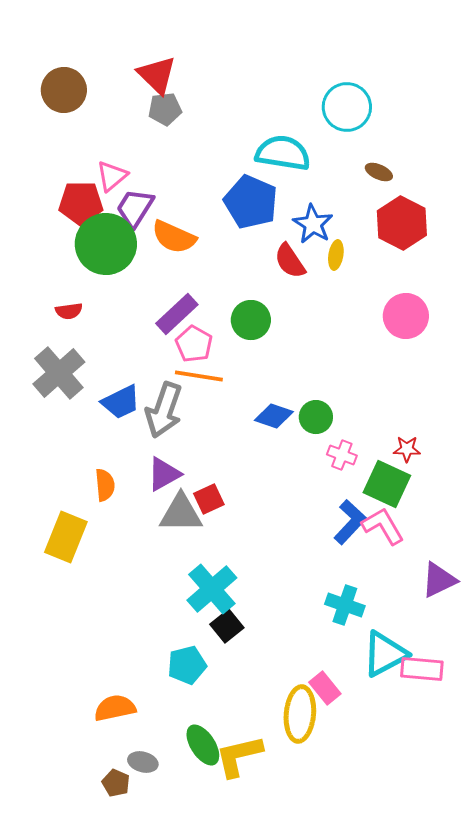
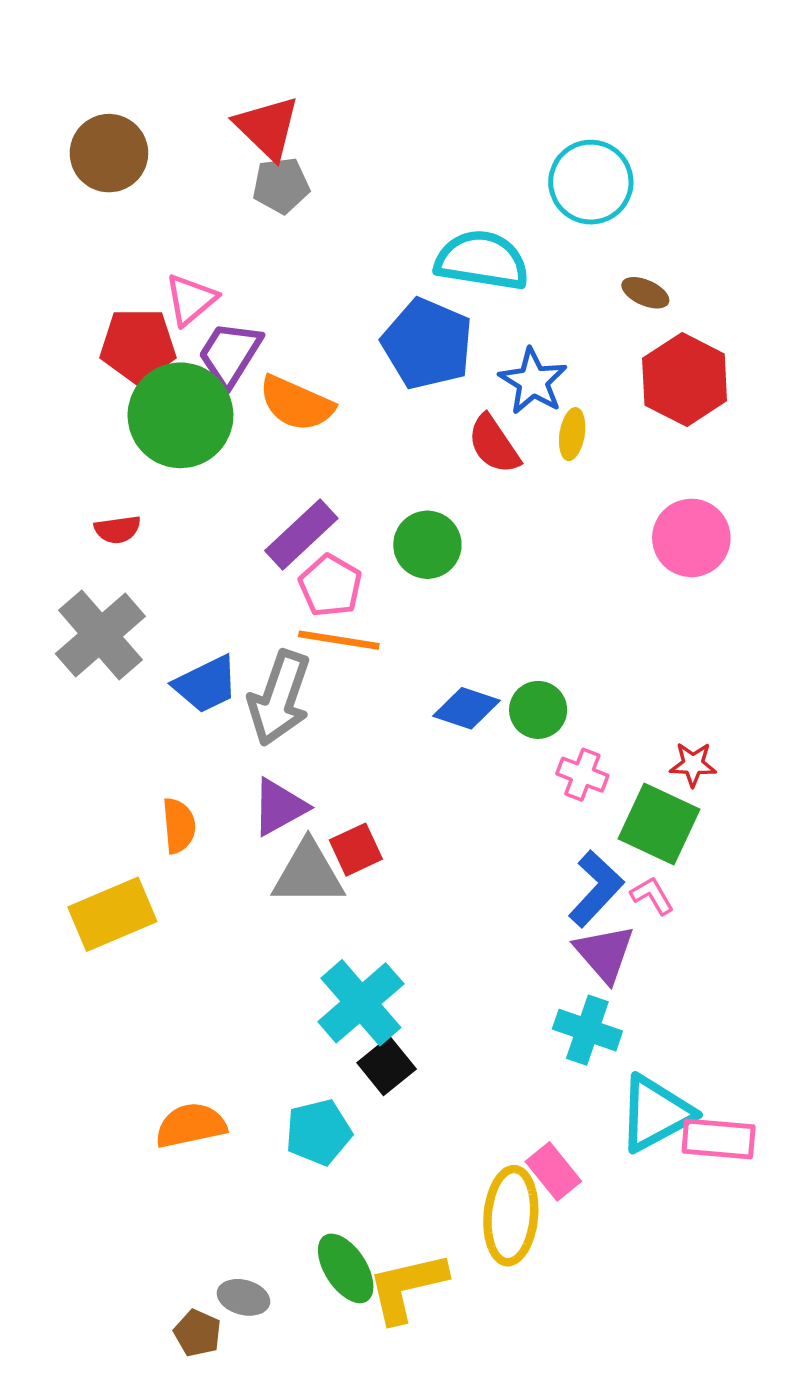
pink L-shape: (383, 526) -> (652, 896), size x0.6
yellow rectangle: (66, 537) -> (112, 914), turned 45
purple triangle: (439, 580) -> (604, 953), moved, turned -45
orange semicircle: (115, 708) -> (191, 1125), moved

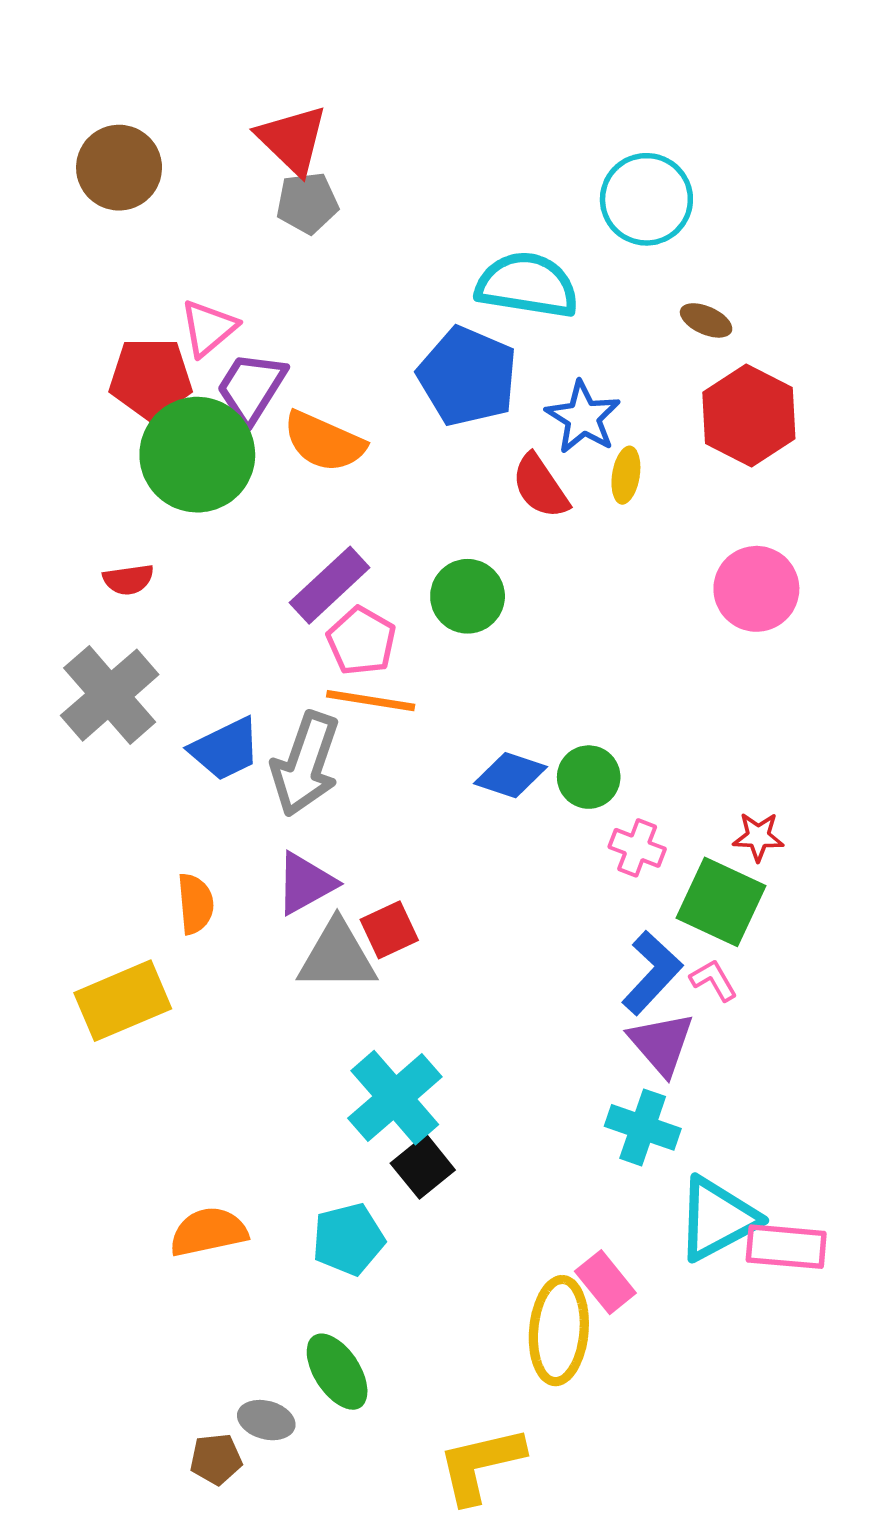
green ellipse: (346, 1268) -> (337, 1372), moved
yellow L-shape: (407, 1287) -> (481, 1465), moved
brown pentagon: (198, 1333) -> (216, 1459), turned -30

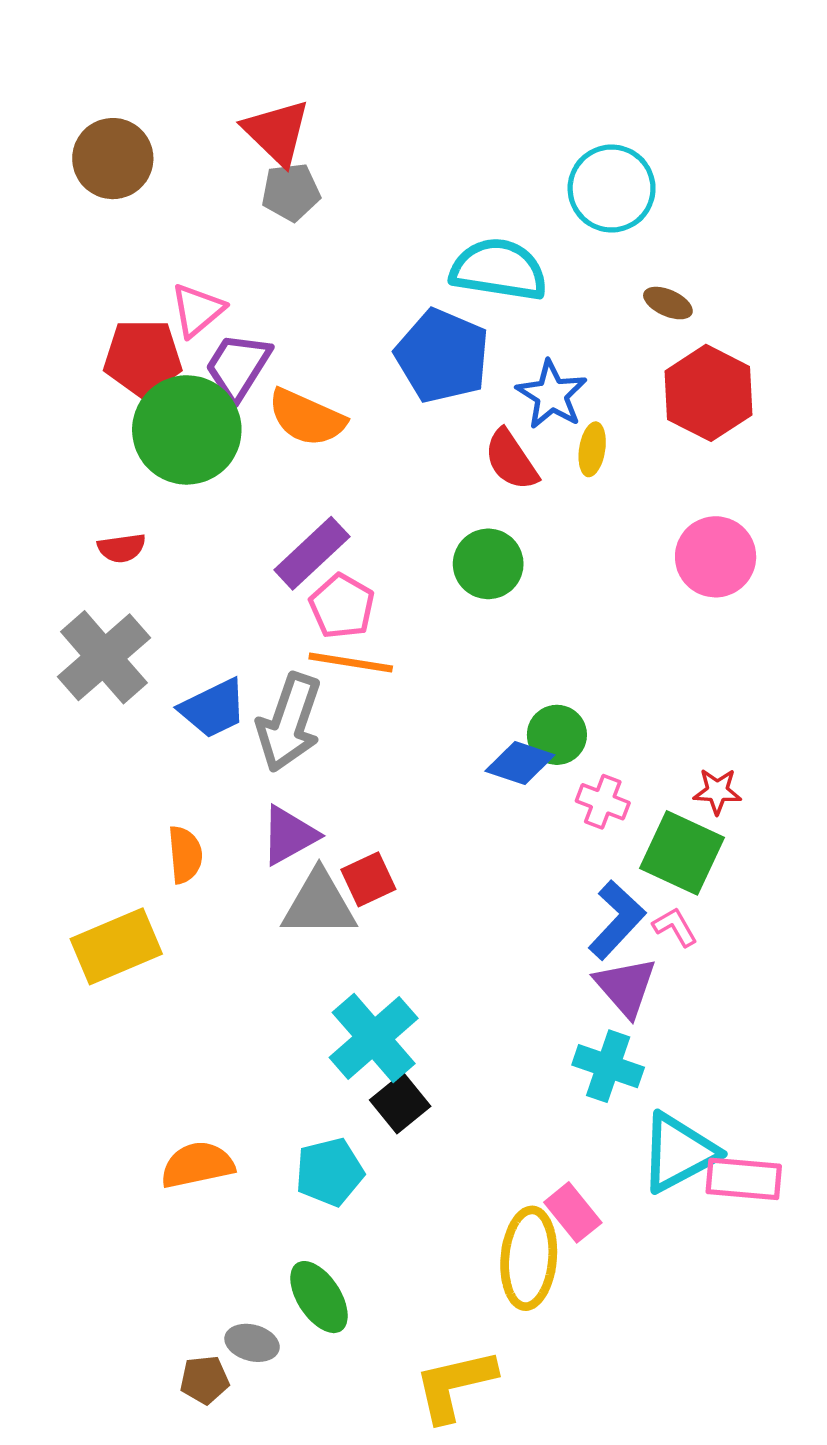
green circle: (468, 596) -> (488, 564), moved
blue diamond: (510, 775) -> (520, 763), moved

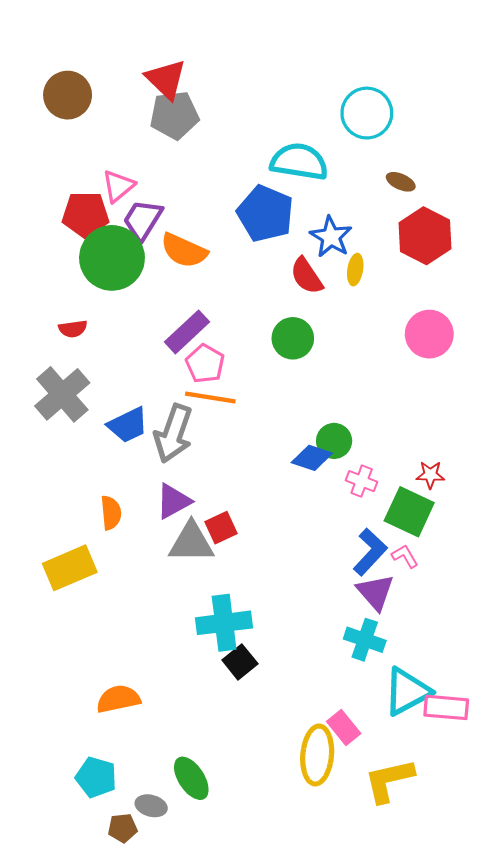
gray pentagon: (291, 192) -> (174, 115), size x1.4
cyan cross: (374, 1038) -> (224, 623), turned 34
cyan pentagon: (330, 1172) -> (96, 777), moved, turned 30
yellow L-shape: (455, 1385) -> (389, 780), moved

